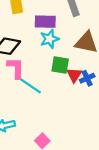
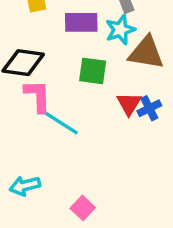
cyan star: (50, 39) -> (120, 30), moved
green square: (60, 65) -> (93, 71), moved

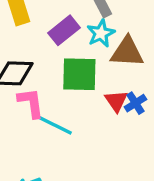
purple rectangle: (81, 22) -> (64, 30), turned -32
green square: (93, 71) -> (79, 74), size x1.4

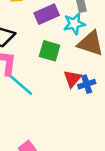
green square: (79, 74) -> (50, 51), size x0.7

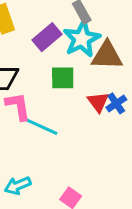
cyan star: (74, 24) -> (82, 39), size x1.4

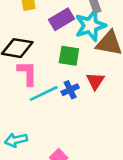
blue cross: (116, 103) -> (70, 90), moved
cyan line: (41, 126) -> (44, 93), turned -60

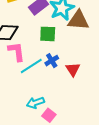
red triangle: (95, 81) -> (73, 69), moved
cyan arrow: (16, 140) -> (35, 103), moved

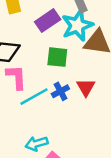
red triangle: (73, 69) -> (86, 87), moved

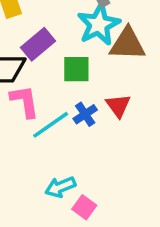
purple rectangle: (48, 21) -> (38, 44), moved

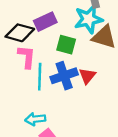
blue cross: (85, 114) -> (64, 76), size x1.6
cyan line: (51, 125) -> (40, 77), turned -68

